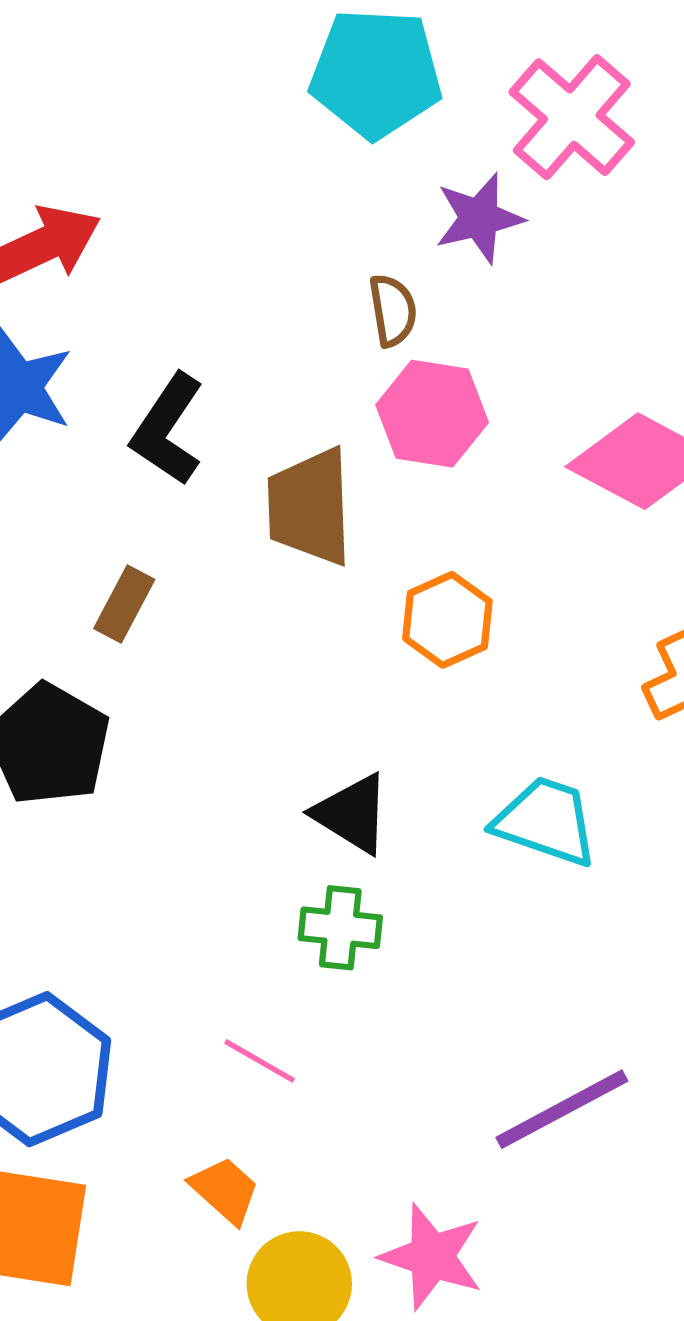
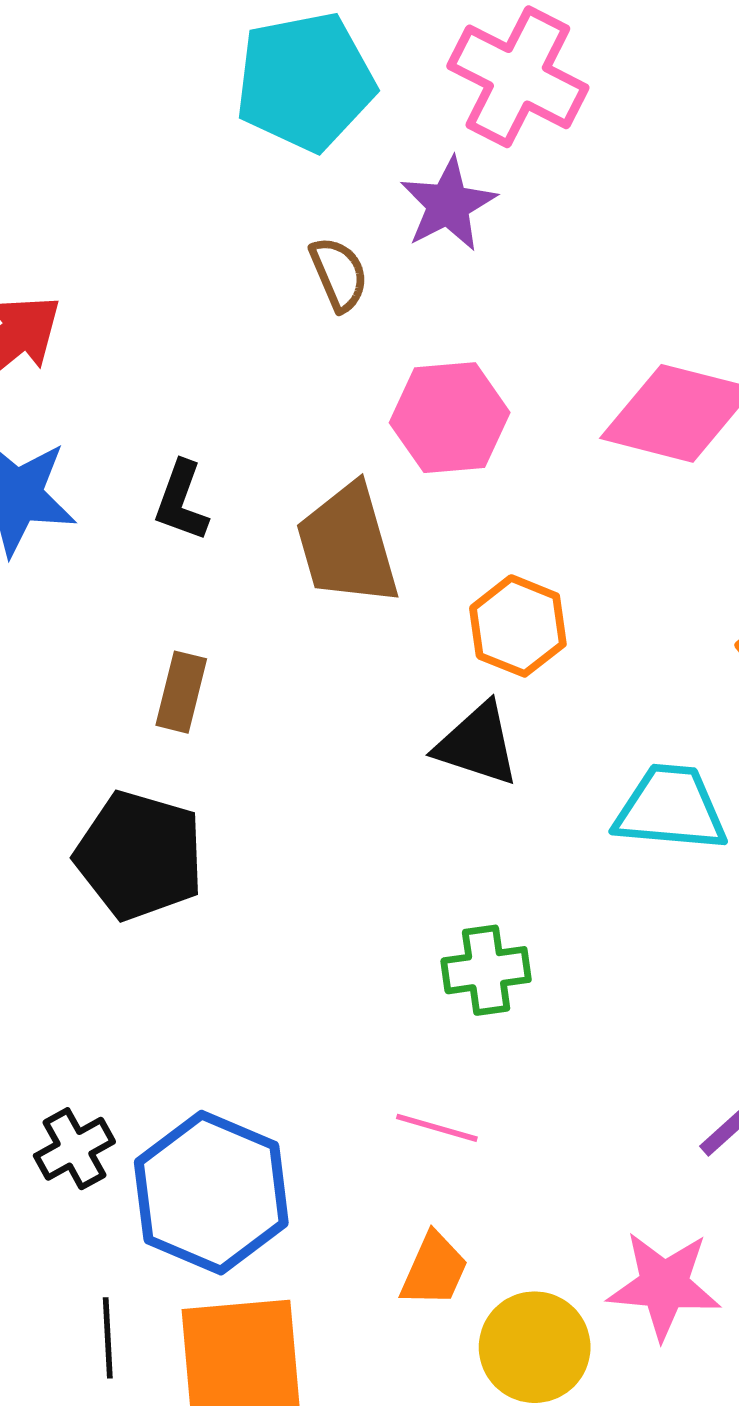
brown semicircle: (393, 310) -> (339, 274), moved
black L-shape: (168, 429) -> (181, 501), size x0.7
black triangle: (352, 814) -> (477, 744), moved
orange trapezoid: (225, 1190) -> (434, 1270), turned 86

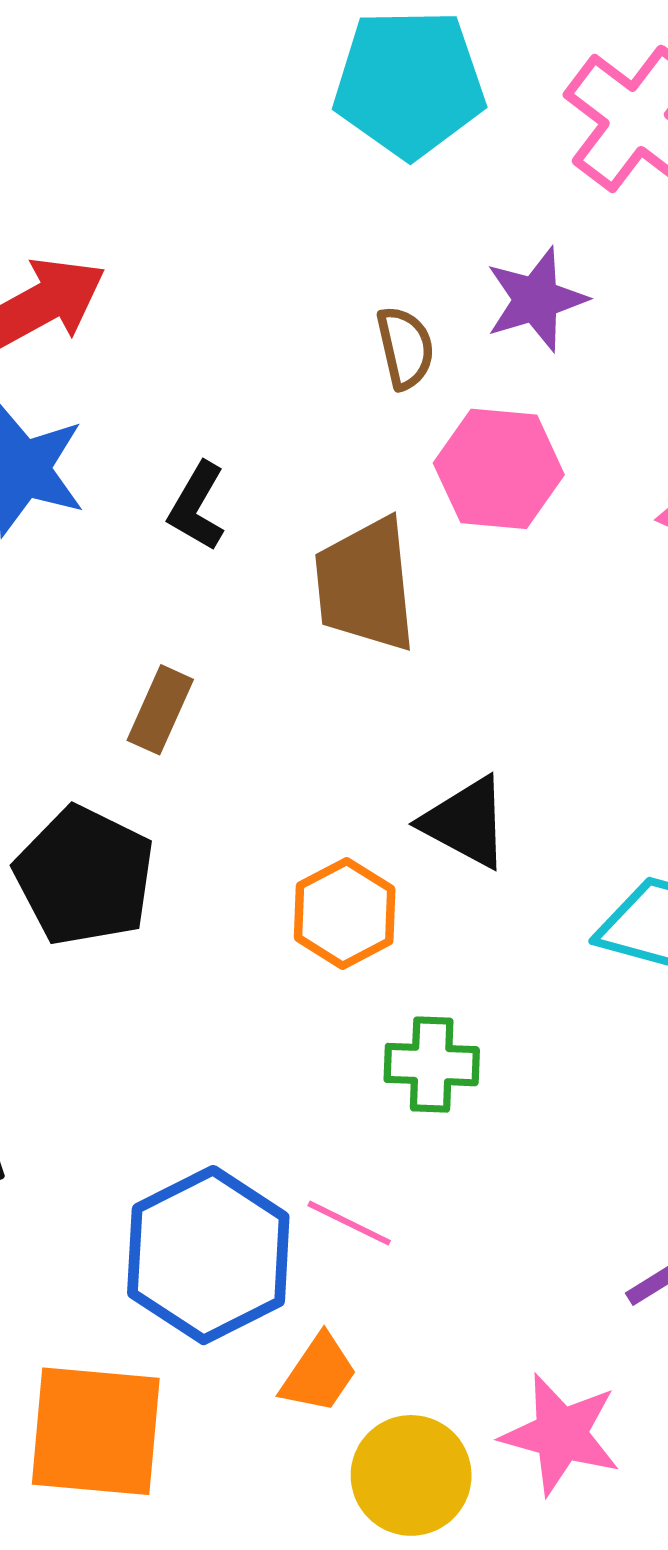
purple star: (448, 204) -> (536, 299), moved
brown semicircle: (339, 274) -> (405, 348), moved
orange hexagon: (518, 626) -> (345, 913), moved
blue hexagon: (211, 1193) -> (208, 1255), moved

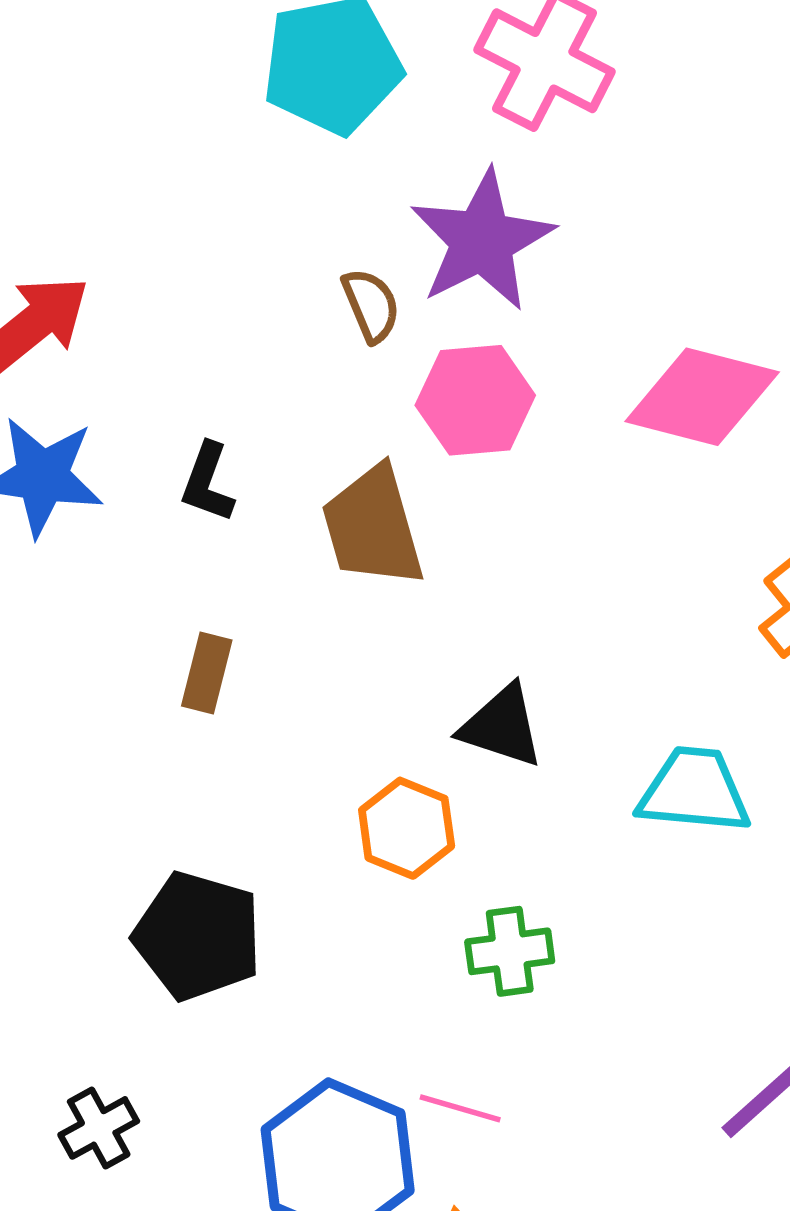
purple star: (536, 299) -> (482, 241), size x1.5
black pentagon: (85, 876) -> (198, 936), moved

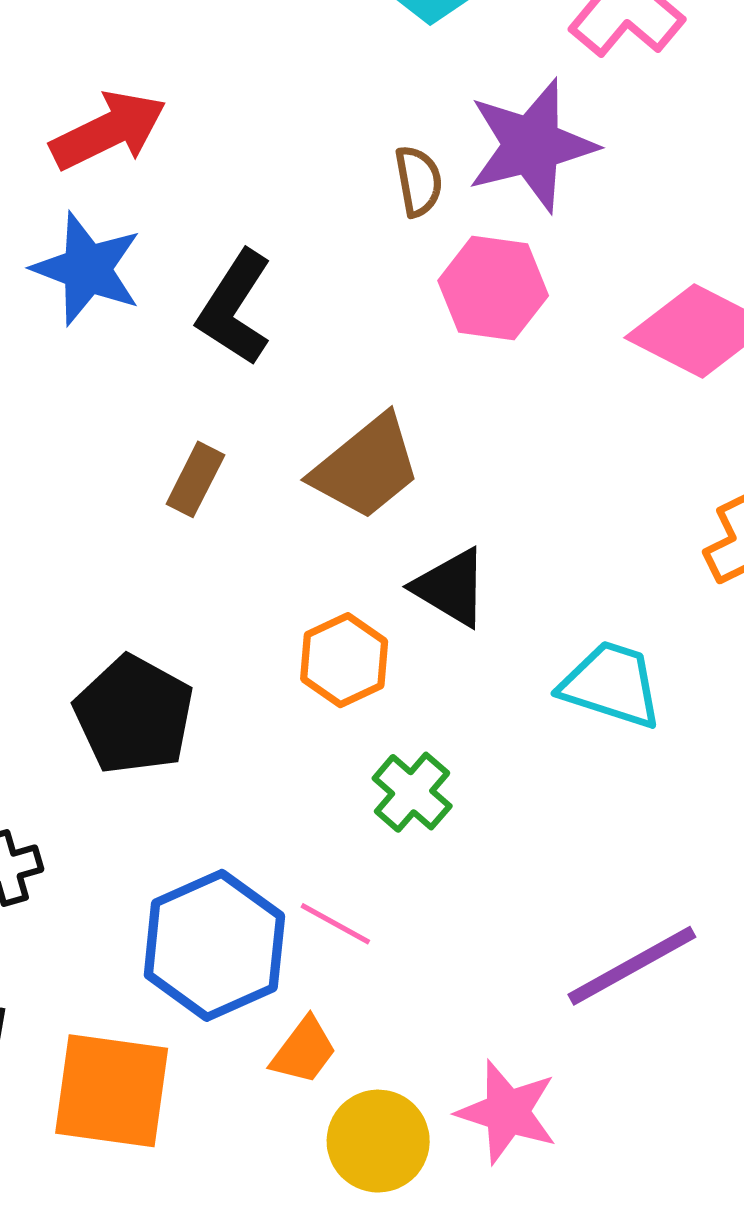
black L-shape: (208, 483) -> (235, 308), size x1.5
brown trapezoid: (373, 527) -> (366, 467), moved, turned -126
green cross: (510, 951) -> (412, 792), turned 36

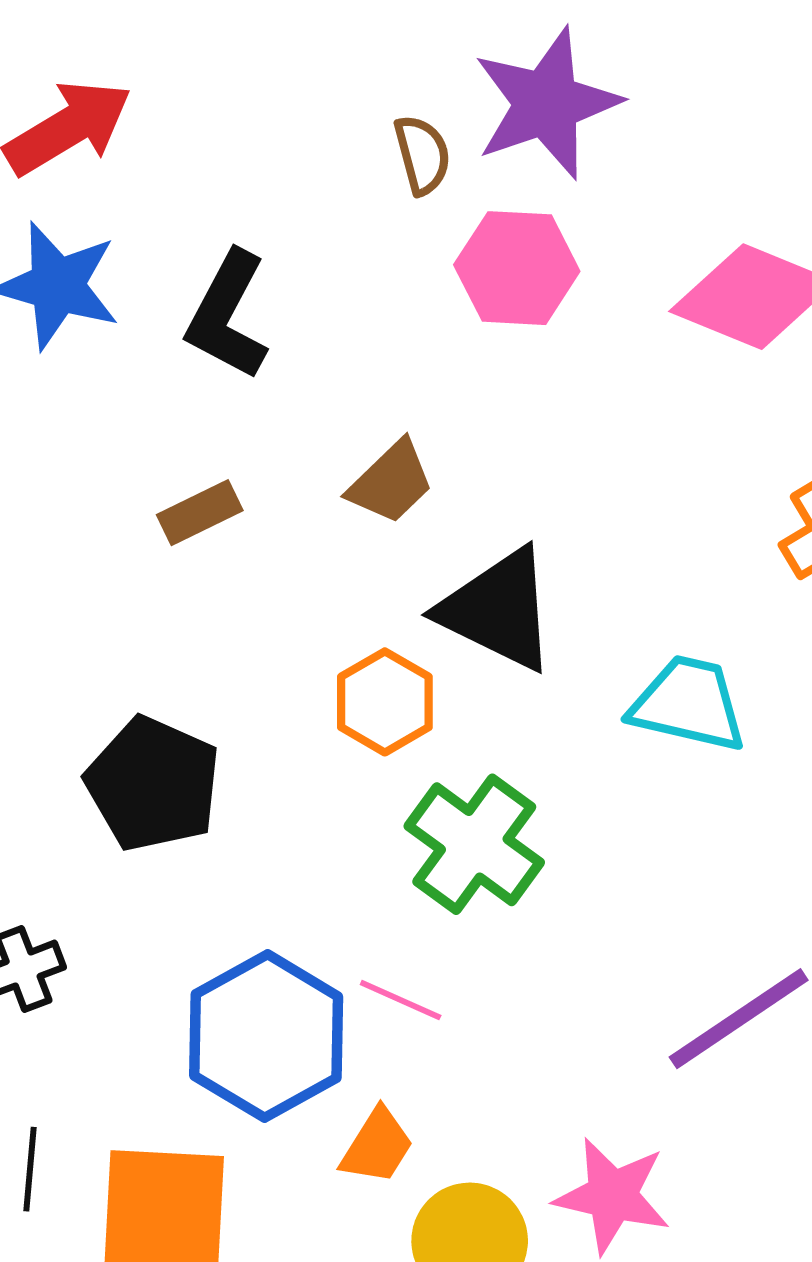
brown trapezoid: (366, 467) -> (391, 482), size x0.7
brown rectangle: (195, 479) -> (200, 513), turned 42
black triangle: (451, 587) -> (498, 610), size x1.4
green cross: (412, 792) -> (474, 844), size x1.5

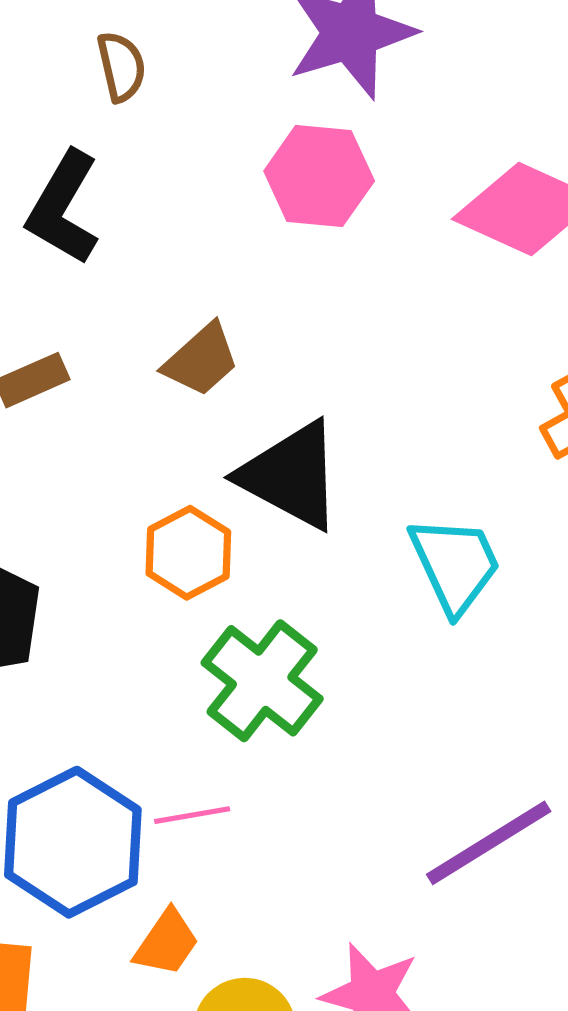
brown semicircle: (422, 155) -> (121, 67), moved
cyan trapezoid: (688, 704) -> (455, 565), turned 50
pink line: (401, 1000) -> (192, 815), turned -36

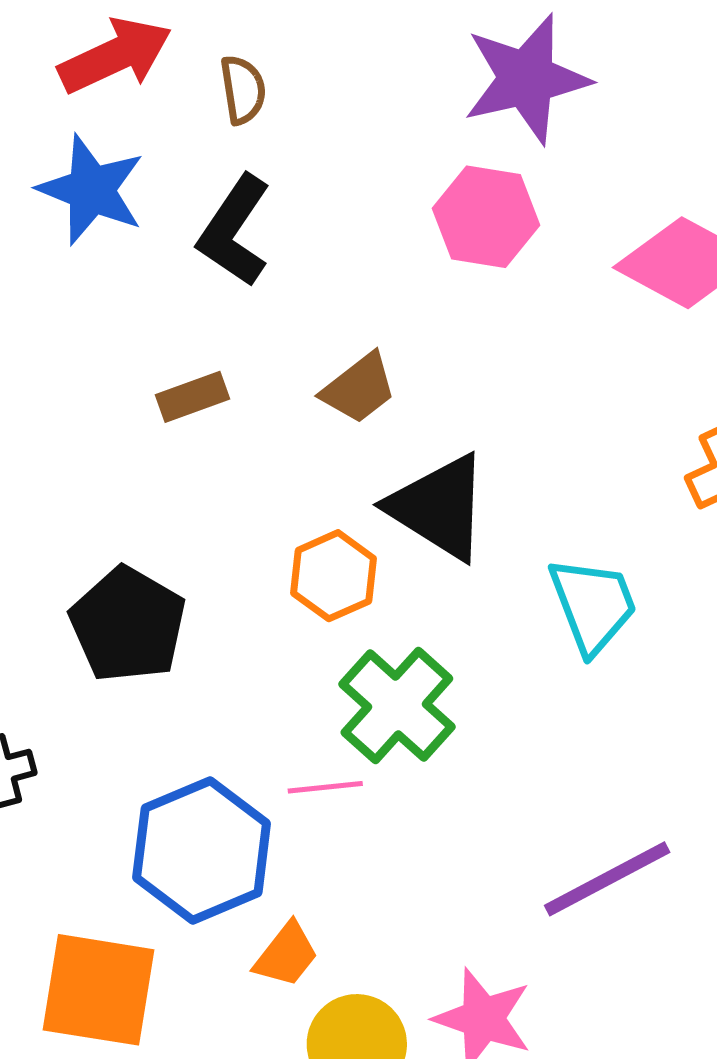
brown semicircle: (121, 67) -> (243, 90), moved
pink line: (192, 815) -> (325, 787), moved

